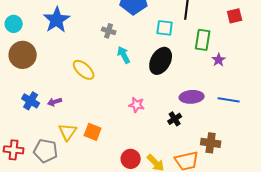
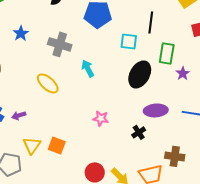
blue star: (57, 20) -> (21, 33), size x0.6
gray cross: (109, 31) -> (60, 44), moved, size x1.6
black ellipse: (161, 61) -> (140, 74), moved

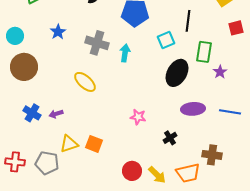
cyan square: (129, 41) -> (166, 40), turned -30
cyan arrow: (88, 68) -> (125, 53), moved, turned 36
black cross: (139, 132) -> (170, 138), moved
yellow triangle: (32, 145) -> (69, 144), turned 36

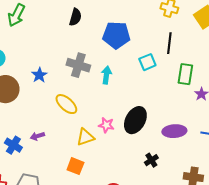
blue star: (58, 32) -> (39, 75), moved
black ellipse: (177, 73) -> (135, 120), moved
blue cross: (32, 113) -> (13, 145), moved
pink star: (138, 117) -> (106, 125), moved
yellow triangle: (69, 144) -> (85, 137), moved

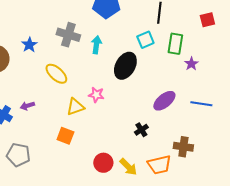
cyan square: (147, 62) -> (145, 40), moved
black ellipse: (135, 120) -> (125, 66), moved
purple ellipse: (174, 131) -> (164, 101), turned -35

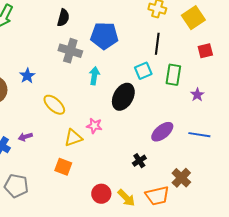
gray cross: (68, 35) -> (70, 51), moved
purple star: (191, 64) -> (197, 95), moved
brown cross: (183, 147) -> (181, 178), turned 36

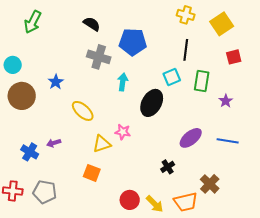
black semicircle: (63, 18) -> (92, 24), turned -72

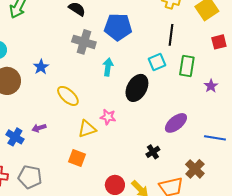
blue line: (228, 141) -> (215, 138), moved

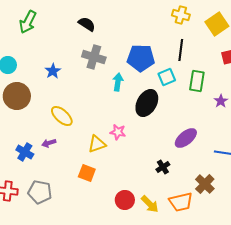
blue pentagon: (118, 27) -> (141, 58), moved
blue star: (41, 67) -> (53, 71), moved
yellow ellipse: (68, 96) -> (62, 116), moved

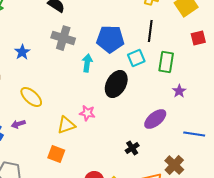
purple star: (221, 101) -> (179, 91), moved

